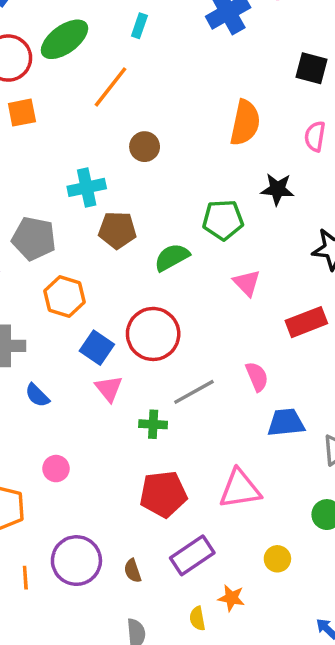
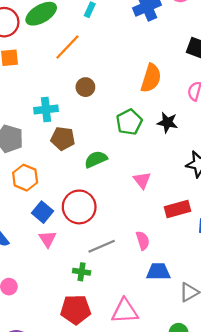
green pentagon: (223, 220) -> (129, 122), moved, turned -30
green cross: (153, 424) -> (82, 272), moved

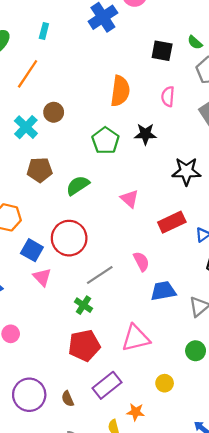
cyan cross: (46, 109) -> (26, 127), moved, turned -30
green cross: (82, 272) -> (83, 305), turned 35

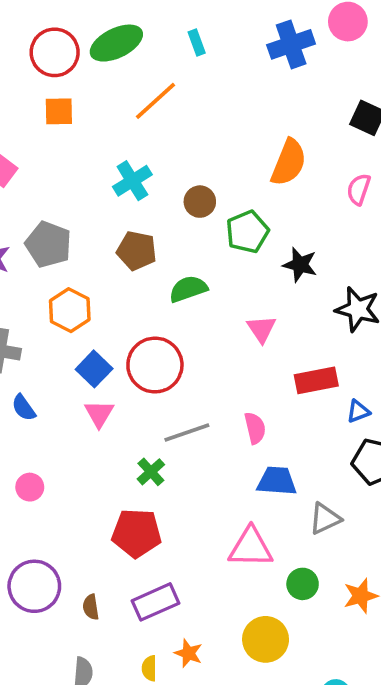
cyan rectangle: (44, 31) -> (197, 43), turned -49
brown circle: (54, 112) -> (200, 202), moved
black star: (145, 134) -> (300, 265), moved
pink triangle: (136, 338) -> (251, 548), moved
yellow circle: (165, 383) -> (266, 639), moved, size x1.6

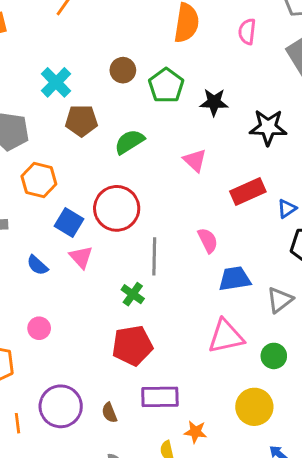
cyan cross: (132, 181) -> (56, 82), moved
blue semicircle: (24, 408) -> (37, 265), moved
gray line: (187, 433) -> (154, 256), turned -57
purple rectangle: (155, 602) -> (160, 397), turned 36

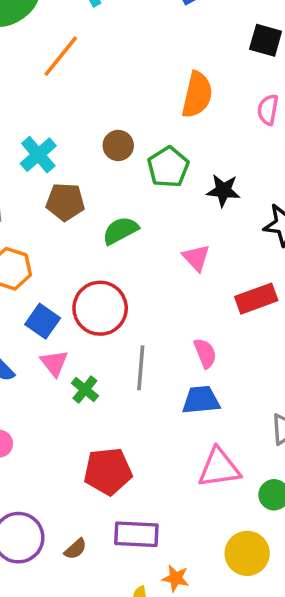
blue trapezoid: (235, 279) -> (201, 400), moved
green cross: (133, 294) -> (85, 389), moved
brown semicircle: (109, 413) -> (75, 549), turned -114

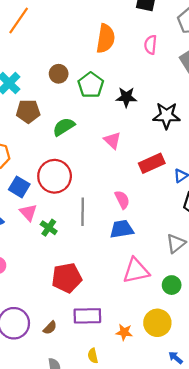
orange star: (176, 578) -> (124, 332), moved

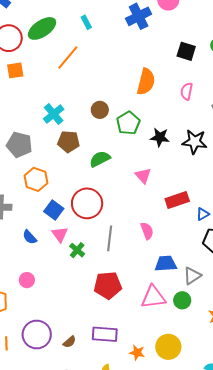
black star: (166, 116) -> (195, 142), moved
blue trapezoid: (122, 229) -> (166, 264), moved
red pentagon: (67, 278) -> (108, 285), moved
green circle: (172, 285) -> (182, 300), moved

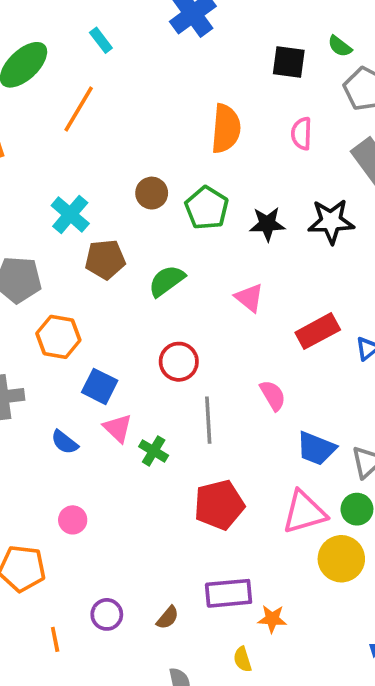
red circle: (87, 203) -> (179, 362), moved, size x0.7
blue trapezoid: (166, 264) -> (316, 448), turned -145
purple circle: (37, 335) -> (107, 614), size x0.6
yellow circle: (168, 347) -> (341, 559), moved
orange star: (137, 353) -> (272, 619), moved

